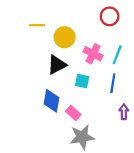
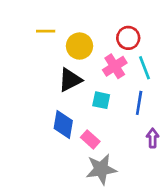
red circle: (110, 16) -> (128, 38), moved
pink cross: (93, 54) -> (115, 66), turned 30
cyan line: (117, 55) -> (144, 68), turned -42

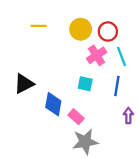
yellow circle: (80, 46) -> (81, 29), moved
black triangle: (70, 80) -> (24, 84), moved

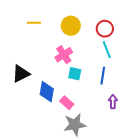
red circle: (108, 31) -> (105, 29), moved
pink cross: (97, 55) -> (64, 55), moved

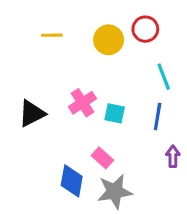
red circle: (105, 29) -> (145, 29), moved
pink cross: (64, 55) -> (82, 103), moved
blue diamond: (47, 92) -> (72, 181), moved

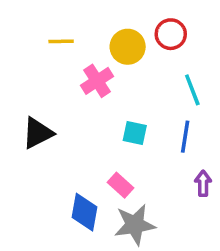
pink cross: (82, 103) -> (97, 81), moved

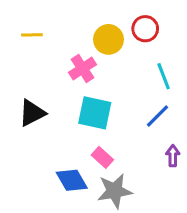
yellow line: (61, 41) -> (32, 35), moved
cyan square: (135, 133) -> (95, 113), moved, size x1.6
blue line: (185, 137) -> (157, 116), turned 36
blue diamond: (84, 212) -> (72, 180), turned -40

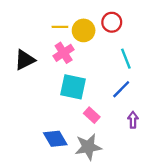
yellow line: (32, 35) -> (60, 27), moved
black triangle: (32, 113) -> (25, 60), moved
pink rectangle: (102, 157) -> (92, 115), moved

